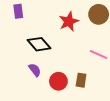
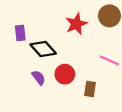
purple rectangle: (18, 11) -> (20, 33), moved
red circle: (58, 81) -> (65, 74), moved

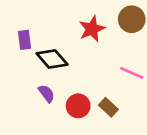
red circle: (65, 74) -> (78, 106), moved
brown rectangle: (90, 89) -> (108, 107), turned -56

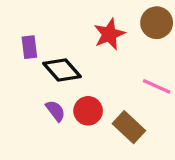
red circle: (78, 106) -> (88, 111), moved
brown rectangle: (108, 107) -> (129, 127), size x1.4

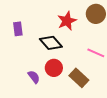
black diamond: (62, 70) -> (51, 43), moved
purple semicircle: (55, 111) -> (34, 77), moved

